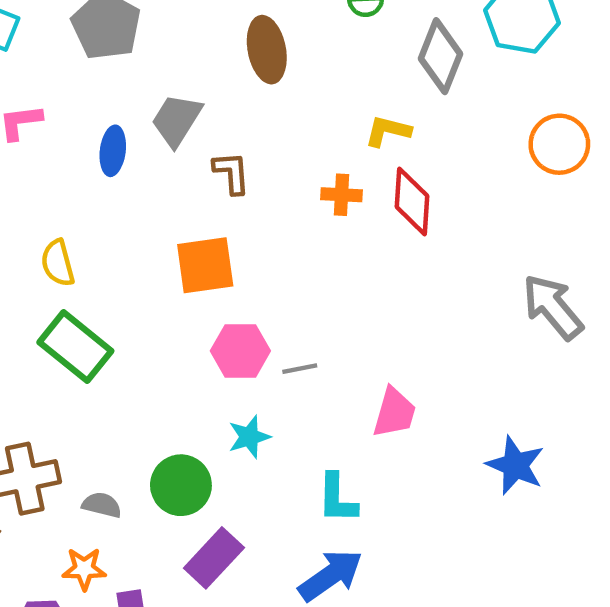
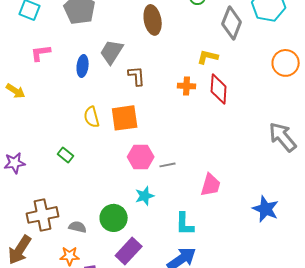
yellow semicircle: (58, 263) -> (92, 117), moved
green rectangle: (75, 347) -> (66, 155), size x0.5

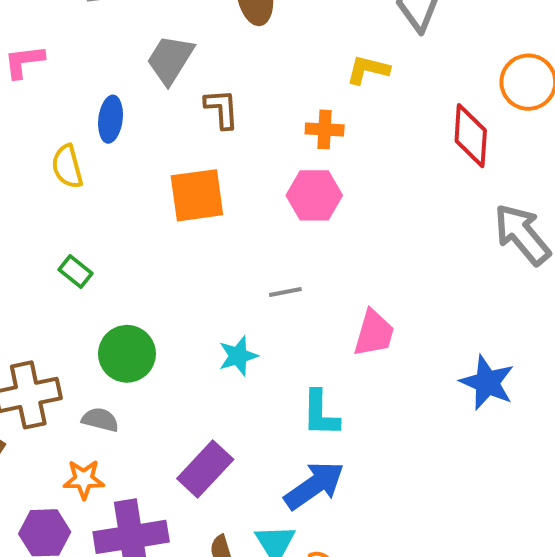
blue ellipse: (83, 66) -> (111, 119), moved
red diamond: (219, 89) -> (471, 136), moved
yellow semicircle: (92, 117) -> (67, 166), moved
pink hexagon: (141, 157) -> (314, 195), moved
green circle: (114, 218) -> (127, 354), moved

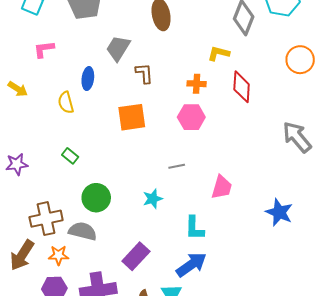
red diamond: (471, 136) -> (242, 87), moved
gray semicircle: (100, 420) -> (83, 231), size x1.5
orange star: (84, 479) -> (59, 255), moved

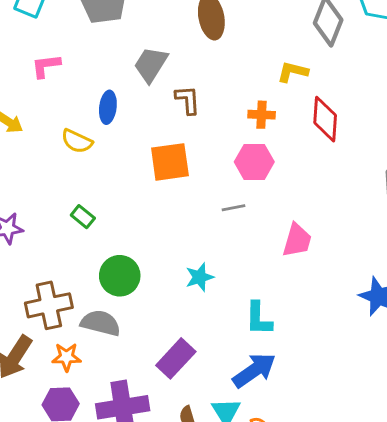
yellow semicircle: (66, 103) -> (77, 141), turned -50
gray line: (177, 166) -> (234, 208), moved
pink trapezoid: (222, 187) -> (297, 240), moved

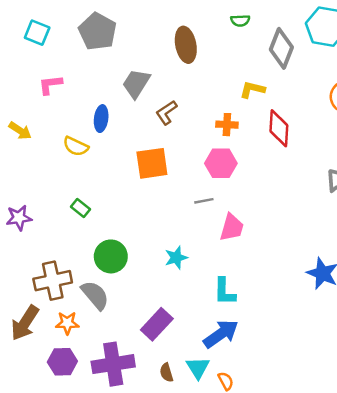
brown L-shape: (188, 100) -> (166, 112), turned -120
pink trapezoid: (297, 240) -> (232, 227), moved
gray semicircle: (101, 323) -> (95, 295), turned 36

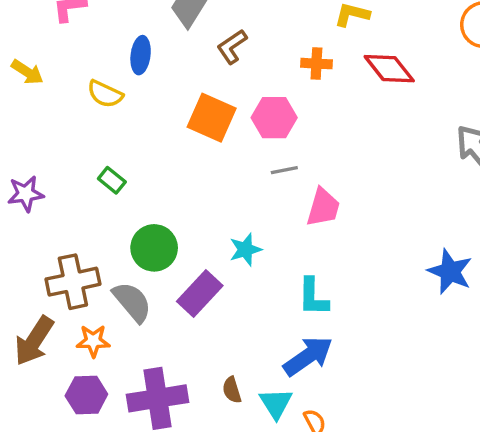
red diamond: (279, 128) -> (389, 69), turned -42
orange square: (152, 163) -> (212, 118), turned 32
pink hexagon: (221, 163) -> (274, 118), moved
purple rectangle: (157, 324) -> (200, 294), moved
brown semicircle: (166, 373) -> (232, 390), moved

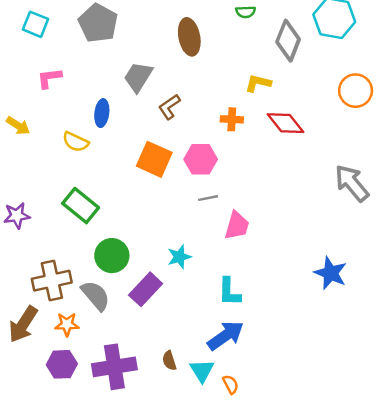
green rectangle: (112, 180) -> (81, 206), size x1.8

